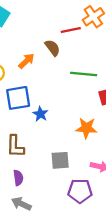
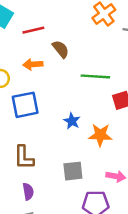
red line: (71, 30) -> (33, 30), moved
orange arrow: (26, 61) -> (33, 64), turned -138
blue star: (40, 114) -> (72, 121), moved

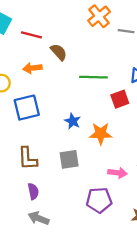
red line: (33, 30) -> (31, 35), turned 30
gray square: (73, 171) -> (69, 159), moved

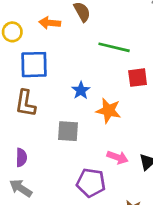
brown L-shape: (28, 158) -> (25, 103), moved

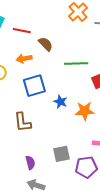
blue square: (34, 65) -> (34, 86), moved
gray square: (68, 131) -> (62, 154), moved

